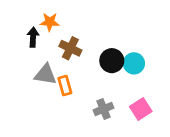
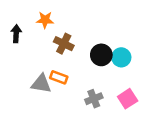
black arrow: (33, 37) -> (16, 34), moved
gray triangle: (45, 74) -> (41, 84), moved
orange rectangle: (65, 86) -> (59, 77), turned -54

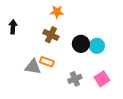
orange star: (45, 20) -> (57, 12), moved

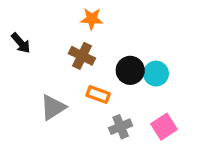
black arrow: (13, 27) -> (21, 43), turned 136
orange rectangle: (47, 62) -> (98, 94), moved
gray triangle: (33, 67) -> (53, 107), turned -42

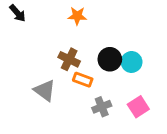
black arrow: (21, 43) -> (18, 13), moved
brown cross: (82, 56) -> (69, 59), moved
gray triangle: (53, 107) -> (45, 90), turned -50

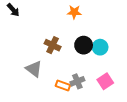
orange star: (77, 16) -> (74, 12), moved
orange rectangle: (83, 80) -> (63, 85), moved

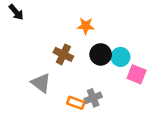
orange star: (74, 12) -> (86, 26), moved
pink square: (105, 81) -> (137, 74), moved, turned -35

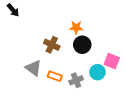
orange star: (86, 26) -> (76, 27), moved
cyan circle: (120, 57) -> (97, 72), moved
orange rectangle: (76, 103) -> (55, 76), moved

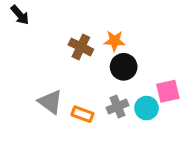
brown cross: (52, 45) -> (81, 47), moved
pink square: (112, 61) -> (168, 91), turned -35
gray cross: (76, 80) -> (118, 107), moved

